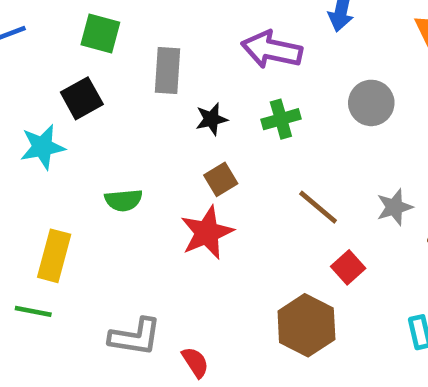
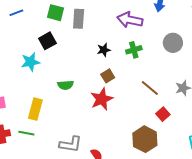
gray rectangle: (168, 71) -> (79, 19), moved

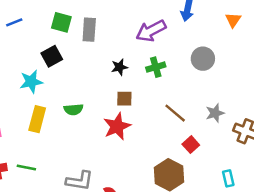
purple arrow: (130, 20) -> (151, 31), turned -40
brown square: (108, 76) -> (124, 99), turned 32
yellow rectangle: (35, 109) -> (37, 119), moved

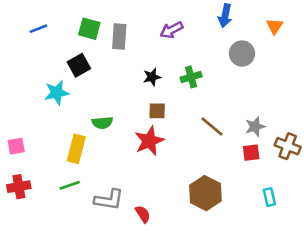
purple arrow: (151, 31) -> (172, 30), moved, size x0.7
gray circle: (203, 59) -> (242, 54), moved
yellow rectangle: (37, 119) -> (76, 149), moved
red square: (191, 145) -> (251, 153), moved, turned 35
green line: (26, 168) -> (70, 185), moved, turned -30

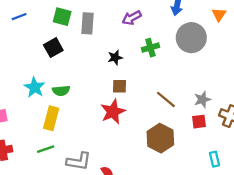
gray circle: (242, 54) -> (191, 38), size x1.4
green cross: (191, 77) -> (150, 48), moved
cyan star: (57, 93) -> (35, 87), moved, turned -30
green semicircle: (102, 123) -> (61, 91), moved
brown hexagon: (205, 193) -> (160, 138), moved

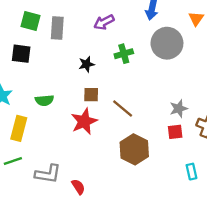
black square: (53, 48) -> (21, 54), turned 36
green semicircle: (61, 91) -> (44, 100), moved
brown line: (166, 99) -> (123, 109), moved

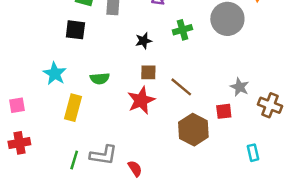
gray star: (179, 109) -> (240, 87), turned -30
red square: (175, 132) -> (224, 111), moved
green line: (13, 161) -> (74, 160), moved, turned -54

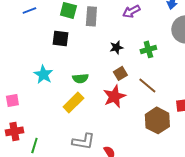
green cross: (182, 30) -> (148, 49), moved
brown square: (148, 72) -> (120, 73), turned -32
yellow rectangle: (73, 108) -> (73, 102), moved, turned 30
green line: (74, 160) -> (34, 145), moved

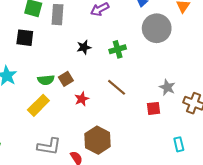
brown square: (120, 73) -> (66, 79), moved
red star: (114, 96) -> (82, 99), size x0.6
brown hexagon: (157, 120) -> (98, 140), moved

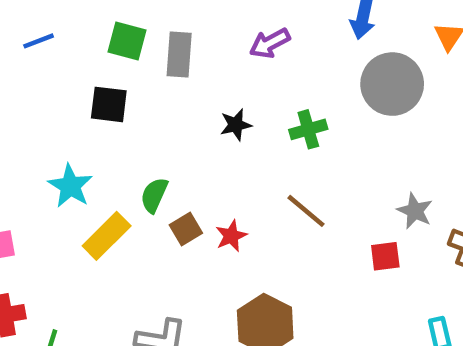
brown square: (66, 79) -> (186, 229), moved
green semicircle: (46, 80) -> (154, 195), turned 119
yellow rectangle: (38, 105) -> (107, 236), moved

